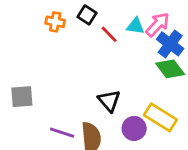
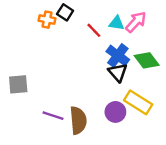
black square: (87, 15) -> (65, 12), moved
blue cross: (170, 44) -> (118, 56), moved
black triangle: (109, 101) -> (118, 72), moved

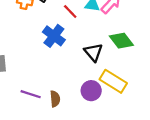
blue cross: (118, 56) -> (54, 36), moved
brown semicircle: (78, 120) -> (55, 99), size x0.6

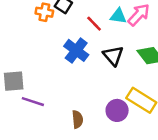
black triangle: (93, 52) -> (113, 56), moved
purple line: (31, 94) -> (33, 102), moved

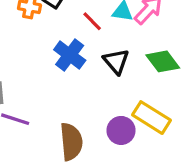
brown semicircle: (77, 119) -> (71, 142), size x1.6

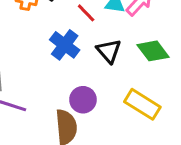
purple circle: (121, 130) -> (83, 100), moved

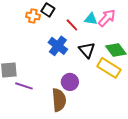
yellow rectangle: (142, 104) -> (109, 68), moved

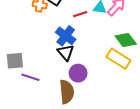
red line: (72, 25) -> (80, 14), turned -64
black triangle: (87, 50) -> (66, 52), moved

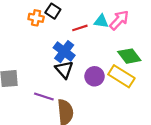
purple circle: (78, 73) -> (94, 76), moved
purple line: (30, 77) -> (44, 97), moved

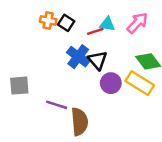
black square: (53, 11) -> (66, 23), moved
cyan triangle: (101, 21) -> (107, 24), moved
black triangle: (64, 70) -> (98, 60), moved

